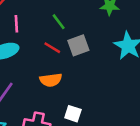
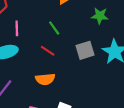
gray square: (78, 45) -> (85, 50), moved

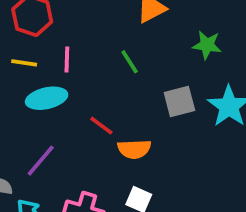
red line: (48, 51) -> (101, 126), moved
orange semicircle: (45, 79) -> (134, 149), moved

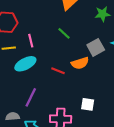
orange semicircle: (134, 149) -> (80, 63), moved

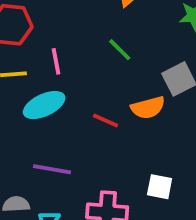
purple line: (31, 97) -> (52, 169), turned 72

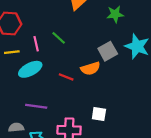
green line: (120, 50) -> (59, 38), moved

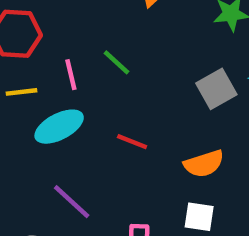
orange semicircle: (90, 68) -> (204, 164), moved
purple line: (36, 106) -> (72, 202), turned 35

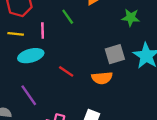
green line: (117, 62) -> (68, 17), moved
orange semicircle: (204, 164) -> (102, 78), moved

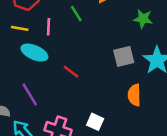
cyan ellipse: (31, 56) -> (34, 53), turned 35
orange semicircle: (102, 78) -> (134, 95), moved, turned 90

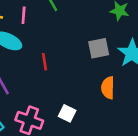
red line: (71, 72) -> (44, 62), turned 42

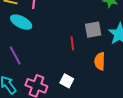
red line: (44, 62) -> (72, 43), moved

